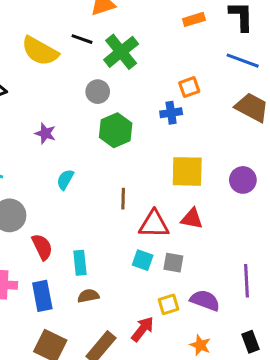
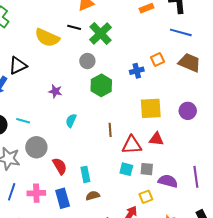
orange square: (189, 87) -> (157, 59), moved
purple semicircle: (205, 300) -> (168, 181), moved

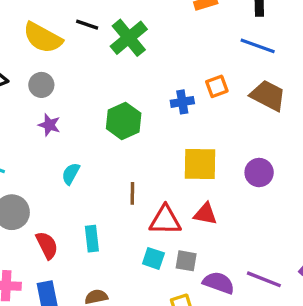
gray circle: (87, 61) -> (41, 85), moved
cyan rectangle: (85, 174) -> (92, 239), moved
purple line: (196, 177) -> (264, 279), turned -65

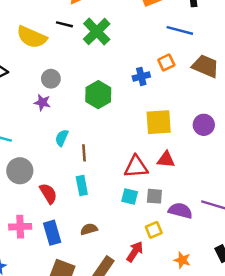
blue line: (258, 46) -> (180, 30), moved
gray circle: (41, 85) -> (51, 79), moved
brown line: (132, 193) -> (84, 153), moved

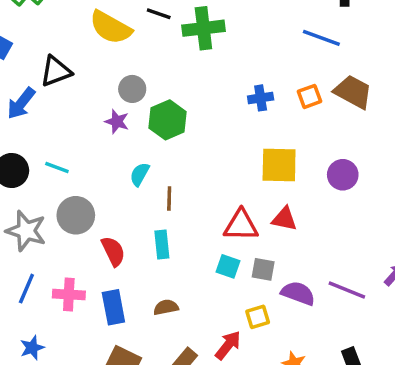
green cross: (97, 32) -> (203, 28), turned 32
orange square: (166, 62) -> (310, 96), moved
green hexagon: (98, 95) -> (168, 120), moved

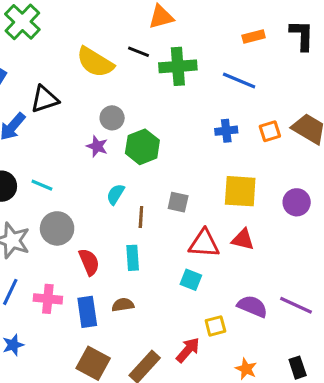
blue line: (321, 38) -> (239, 80), moved
gray square: (263, 269) -> (178, 202), moved
brown semicircle: (166, 307) -> (123, 305), moved

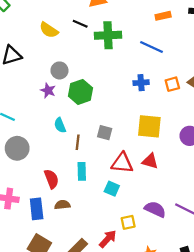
yellow semicircle: (95, 62) -> (49, 30), size x0.7
cyan semicircle: (115, 194) -> (60, 125), turned -56
cyan rectangle: (133, 258) -> (82, 171), moved
red semicircle: (89, 262) -> (51, 179), moved

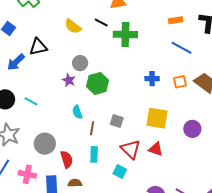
blue line: (152, 47) -> (182, 48), moved
gray circle: (17, 148) -> (45, 144), moved
red triangle: (122, 163) -> (131, 149), turned 35

